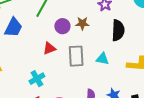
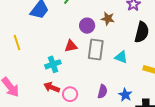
purple circle: (62, 26) -> (87, 26), moved
red triangle: (49, 48) -> (71, 46), moved

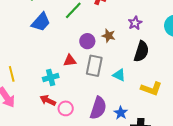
yellow line: (17, 43) -> (12, 74), moved
purple semicircle: (102, 91) -> (98, 108), size x1.6

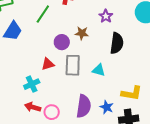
yellow L-shape: (151, 89) -> (132, 93), moved

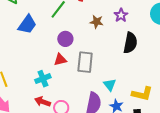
brown star: (82, 33) -> (97, 22), moved
purple circle: (62, 42) -> (65, 39), moved
cyan triangle: (99, 70) -> (110, 85), moved, turned 32

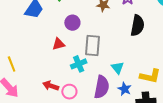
red triangle: (60, 60) -> (59, 44), moved
cyan cross: (43, 79) -> (79, 64), moved

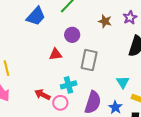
cyan cross: (79, 64) -> (69, 85), moved
cyan triangle: (118, 68) -> (123, 82), moved

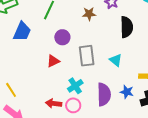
cyan triangle: (123, 82) -> (116, 60), moved

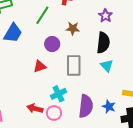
brown star: (89, 14) -> (73, 28), moved
black semicircle: (127, 27) -> (103, 43), moved
cyan triangle: (116, 60) -> (107, 66), moved

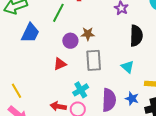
brown star: (73, 28) -> (88, 34), moved
black semicircle: (103, 43) -> (136, 36), moved
cyan triangle: (107, 66) -> (128, 67), moved

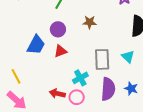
blue trapezoid: (30, 33) -> (36, 45), moved
purple circle: (70, 41) -> (58, 29), moved
gray rectangle: (94, 60) -> (102, 59), moved

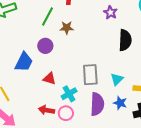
brown star: (90, 22) -> (67, 28), moved
red triangle: (60, 51) -> (49, 79), moved, turned 40
cyan triangle: (128, 57) -> (117, 79), moved, turned 32

